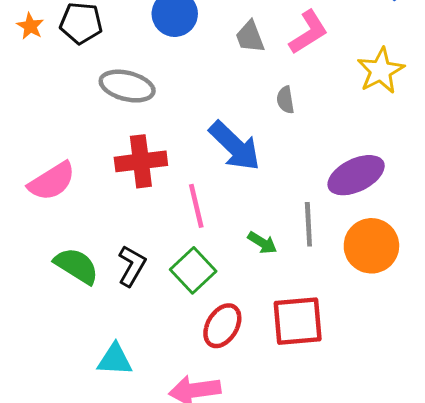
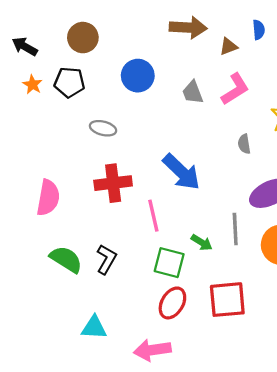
gray ellipse: (127, 86) -> (103, 128), size x0.7
gray semicircle: (285, 100) -> (244, 144), moved
pink semicircle: (52, 181) -> (48, 198), turned -48
green square: (193, 270) -> (169, 263), moved, turned -32

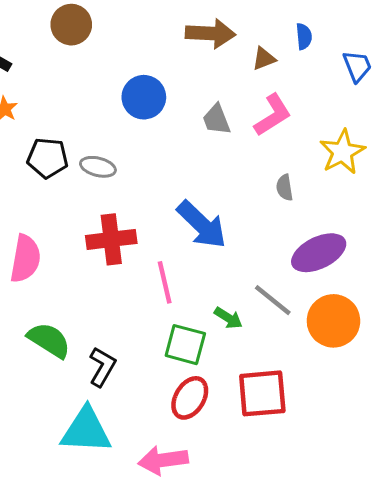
brown circle: (83, 38) -> (71, 25), moved
black pentagon: (69, 82) -> (48, 158), moved
gray line: (235, 229) -> (273, 300), turned -48
black L-shape: (106, 259) -> (102, 367), moved
cyan triangle: (94, 328) -> (86, 431), size x1.5

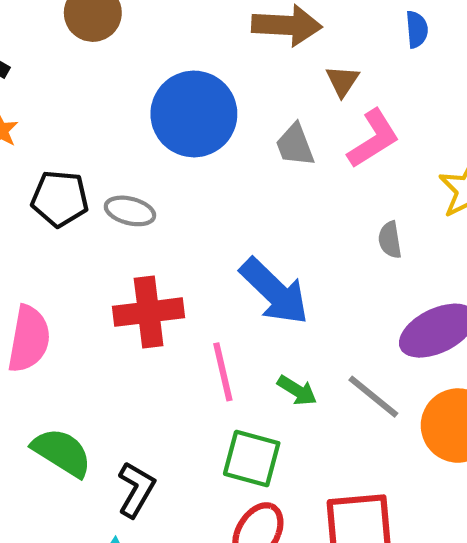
brown triangle: (264, 59) -> (342, 81), moved, turned -35
blue circle: (144, 97) -> (194, 114), size x1.4
green arrow: (228, 318) -> (297, 390), moved

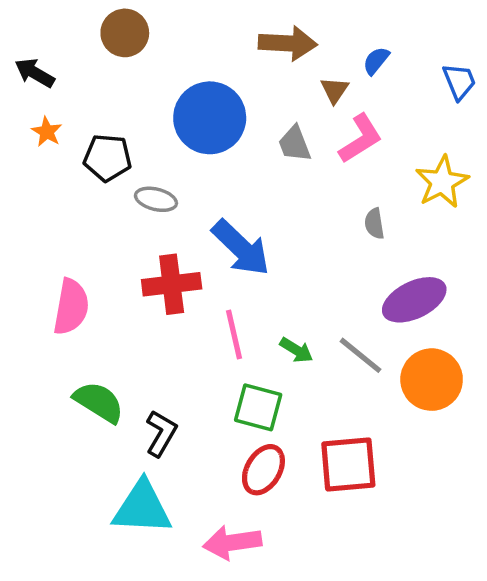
blue semicircle: (417, 29) -> (376, 61), moved, turned -136
black pentagon: (60, 199) -> (107, 158), moved
blue arrow: (274, 291) -> (241, 248), moved

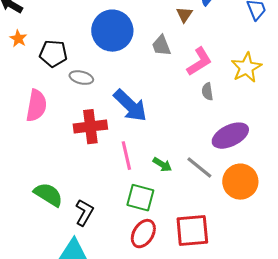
pink L-shape: (360, 139) -> (199, 62), moved
pink semicircle: (71, 307) -> (36, 106), moved

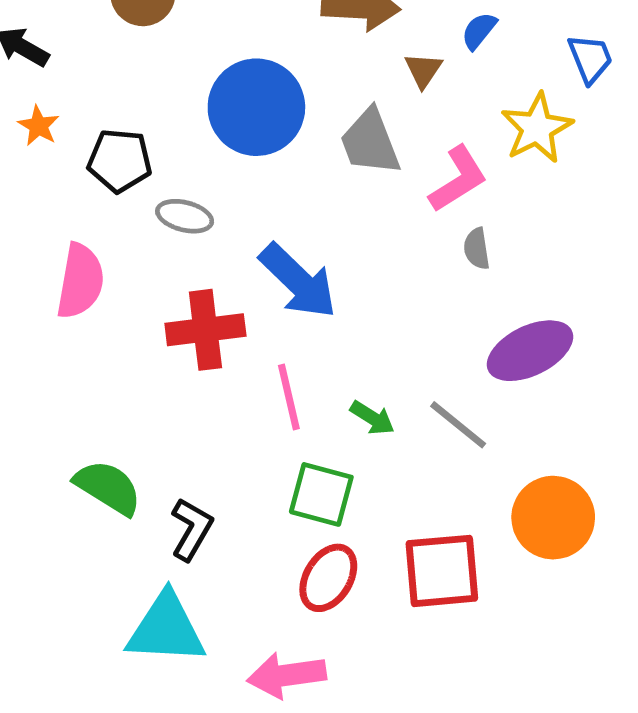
gray trapezoid: (161, 46) -> (370, 142), size x1.4
yellow star: (246, 68) -> (537, 128), moved
orange circle: (240, 182) -> (553, 518), moved

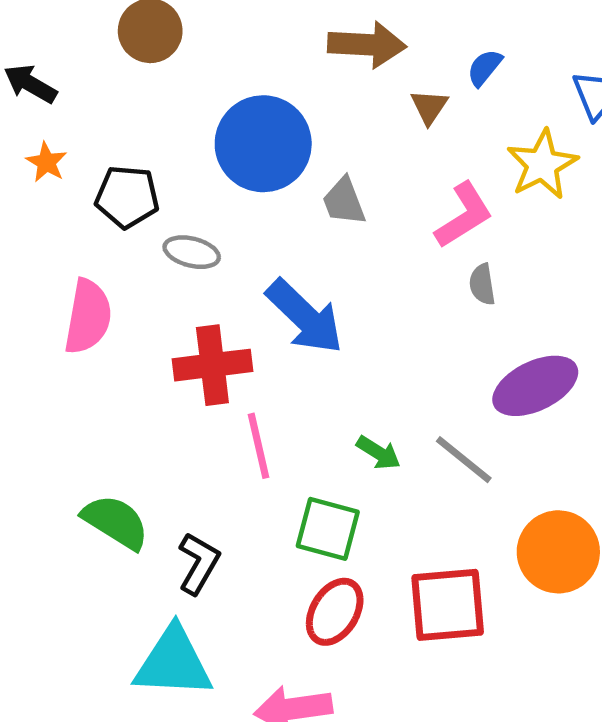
gray trapezoid: (370, 142) -> (344, 201), moved, size x0.7
pink line: (289, 397) -> (259, 446), moved

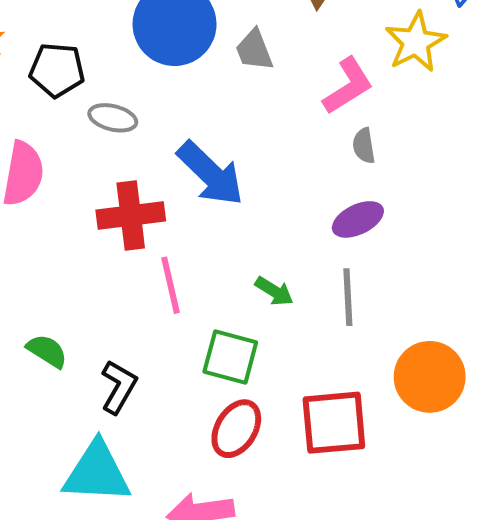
gray trapezoid: (344, 201) -> (254, 50), moved
purple ellipse: (535, 386) -> (358, 219), moved, size x0.7
gray line: (464, 460) -> (348, 297), turned 48
green semicircle: (116, 522) -> (47, 351), size x0.7

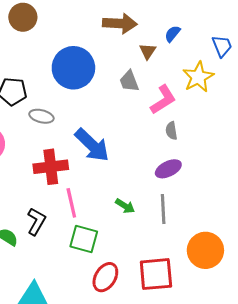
gray trapezoid: (254, 50) -> (129, 81), moved
green square: (230, 357) -> (84, 239), moved
black L-shape: (119, 387) -> (36, 221), moved

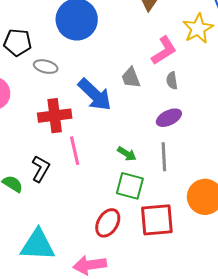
gray trapezoid: (129, 81) -> (131, 78), moved
green square: (84, 239) -> (130, 186), moved

